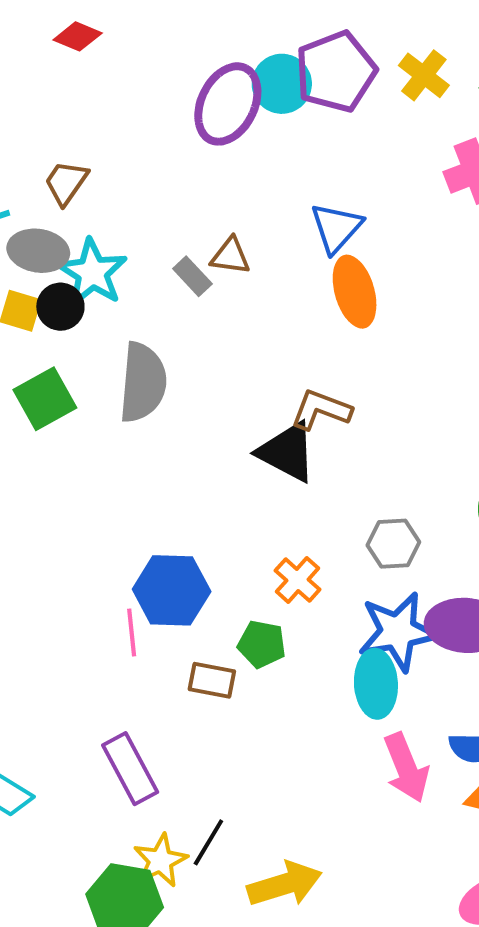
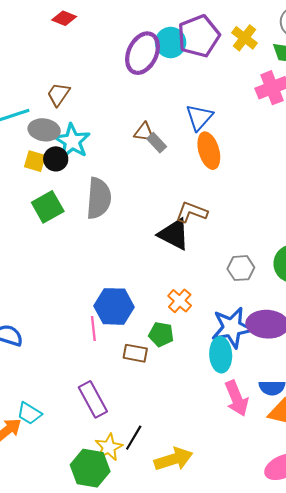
gray rectangle: (192, 276) -> (157, 143), moved
gray hexagon: (393, 544) -> (241, 268), moved

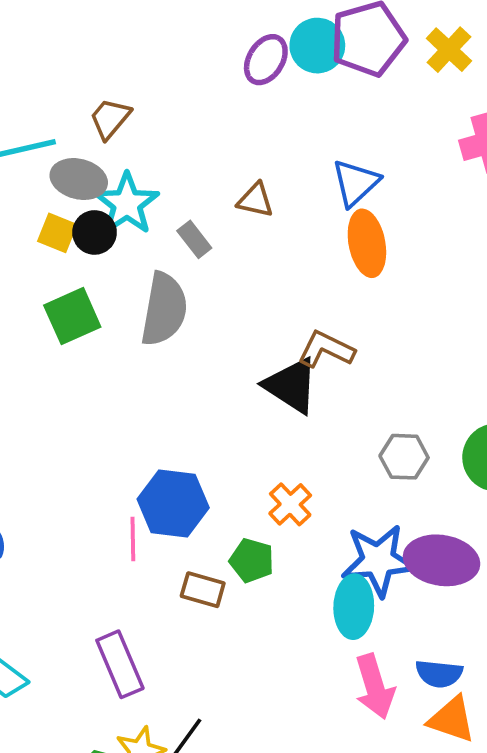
purple ellipse: (143, 53) -> (266, 60), size x0.7
gray rectangle: (157, 143) -> (194, 239), moved

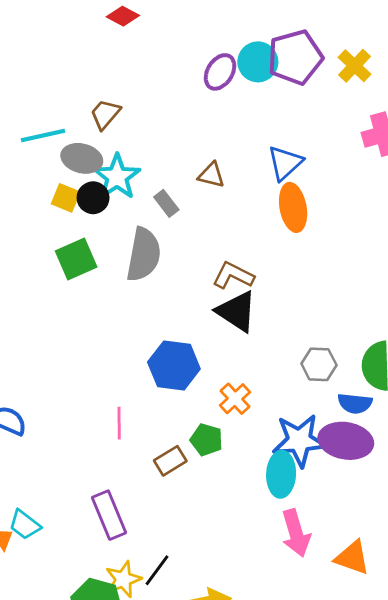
brown L-shape: (326, 349) -> (233, 275), moved
blue hexagon: (173, 503) -> (174, 365), moved
brown rectangle: (203, 590) -> (170, 461), turned -48
blue semicircle: (439, 674) -> (355, 403), moved

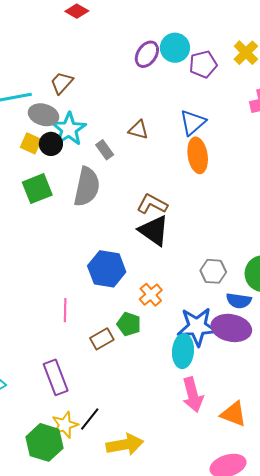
purple pentagon: (295, 57) -> (203, 64), moved, size x0.7

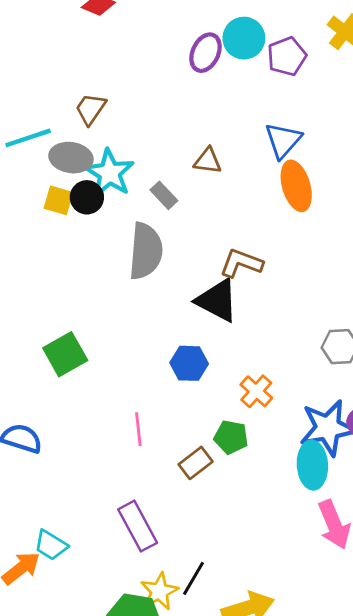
green square: (37, 189) -> (65, 354), moved
black triangle: (154, 231) -> (217, 300), moved
blue hexagon: (107, 269) -> (189, 363), size x0.7

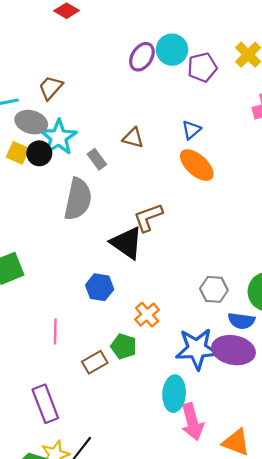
blue triangle: (283, 140) -> (191, 130), size x0.7
orange ellipse: (296, 186) -> (197, 165), turned -39
brown L-shape: (241, 263) -> (148, 217), turned -48
cyan ellipse: (312, 465) -> (174, 394), moved

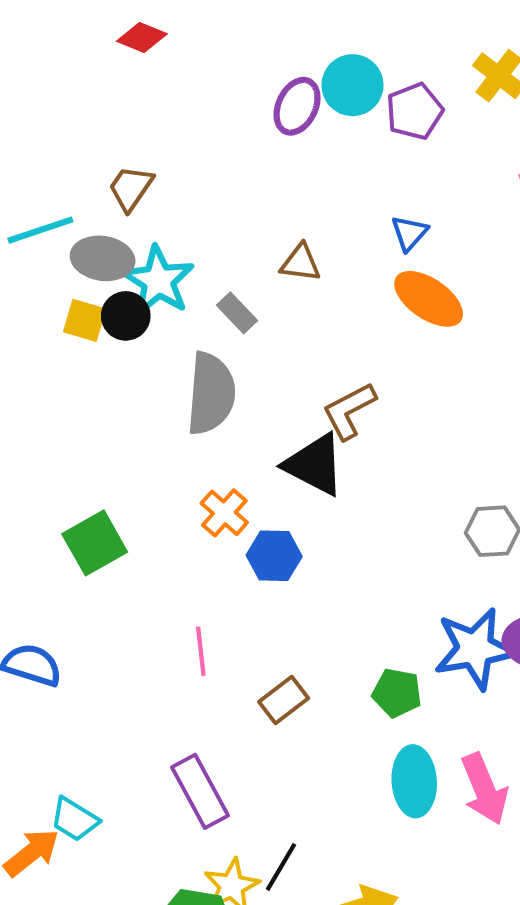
orange cross: (147, 315) -> (224, 513), moved
green pentagon: (124, 346) -> (397, 693), moved
cyan ellipse: (174, 394) -> (414, 781), moved

